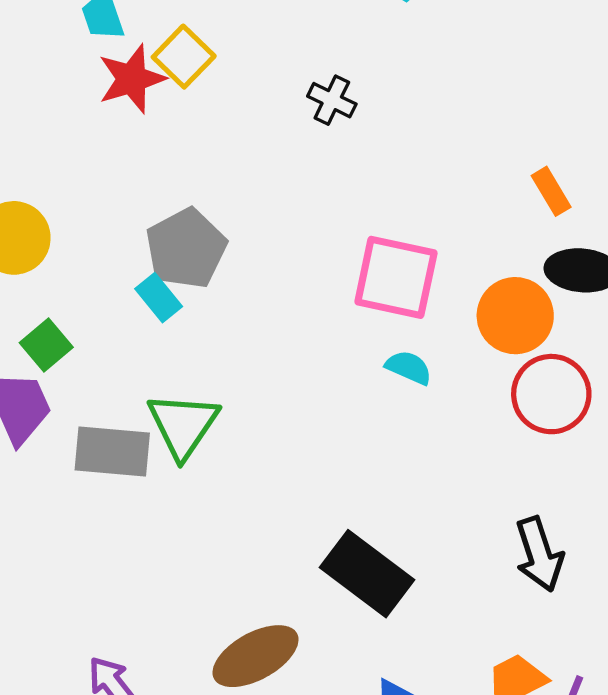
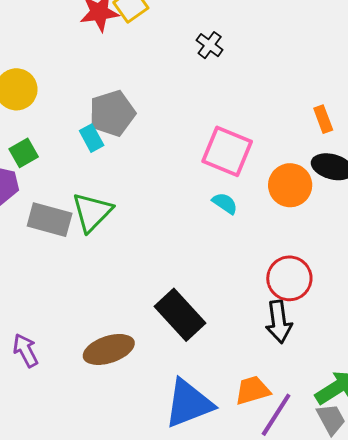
red circle: (551, 394) -> (289, 278), moved

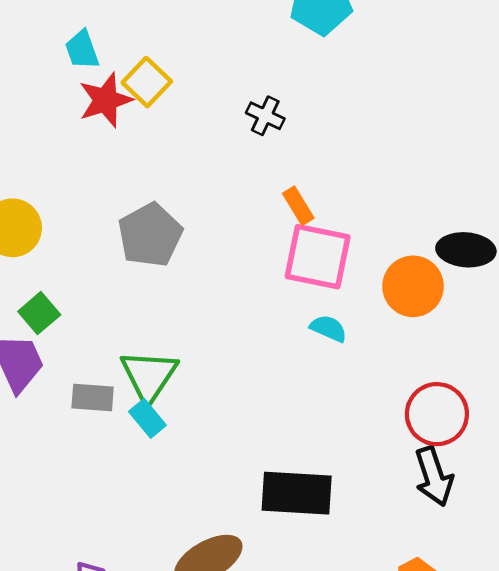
orange rectangle: (323, 119) -> (298, 206), moved
cyan rectangle: (92, 138) -> (147, 418), moved
gray rectangle: (50, 220) -> (93, 397), size x0.7
black rectangle: (180, 315) -> (297, 493), turned -33

